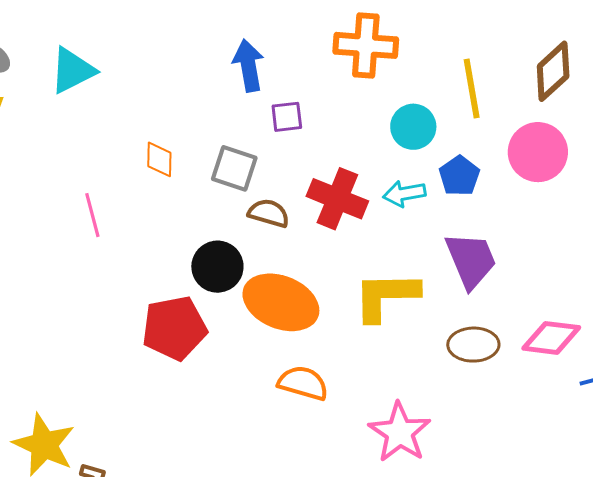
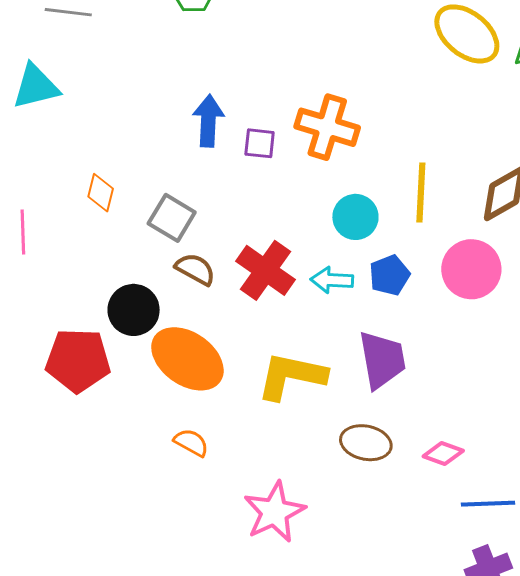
purple square: (287, 117) -> (260, 143), moved
pink diamond: (551, 338) -> (443, 453), size x0.7
orange semicircle: (303, 383) -> (191, 442), size x0.7

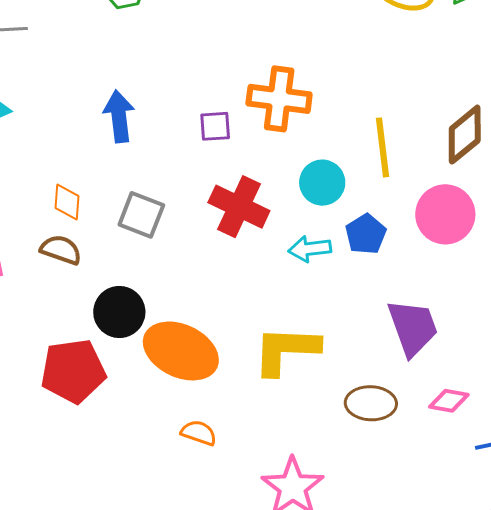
blue arrow: (208, 121) -> (119, 116), moved
brown semicircle: (195, 269) -> (61, 250), moved
red cross: (265, 270) -> (239, 207), moved
purple trapezoid: (382, 360) -> (413, 328), moved

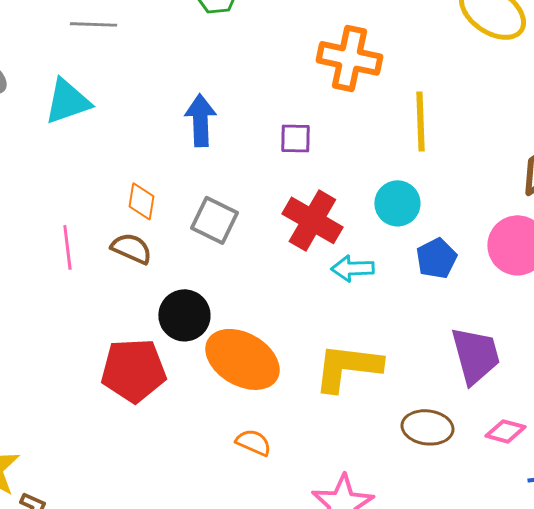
orange cross: (279, 99) -> (349, 58), moved
yellow line: (382, 147) -> (420, 121), moved
cyan arrow: (310, 249) -> (352, 268), moved

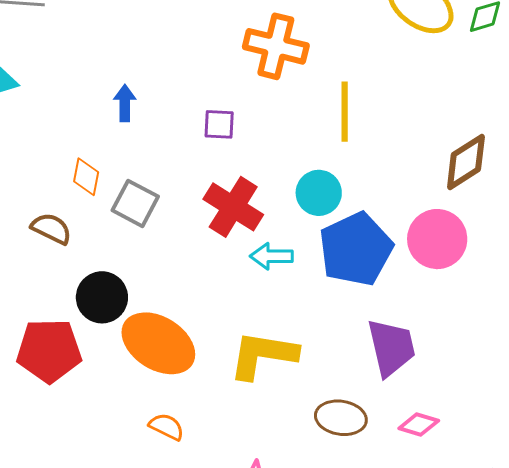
blue arrow: (200, 120) -> (125, 103), size x0.7
orange diamond: (141, 201) -> (86, 177), moved
blue pentagon: (436, 258) -> (356, 249), size x1.8

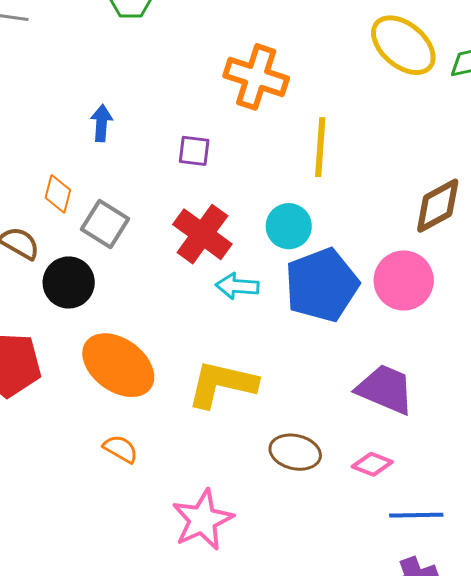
black circle: (102, 297) -> (69, 282), moved
purple trapezoid: (391, 347) -> (385, 389), moved, turned -58

